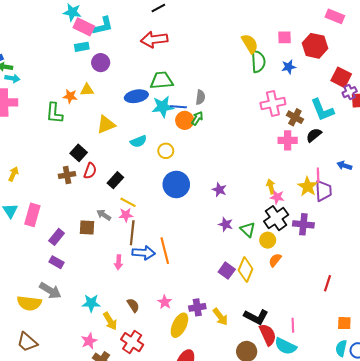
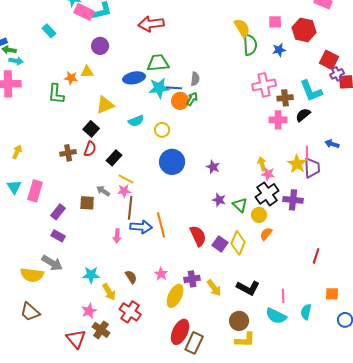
cyan rectangle: (82, 47) -> (49, 31), moved, turned 56
brown cross: (295, 117) -> (285, 98), turned -35
black square: (79, 153) -> (91, 129), moved
red semicircle: (268, 335) -> (198, 236), moved
cyan semicircle: (341, 348) -> (306, 312), moved

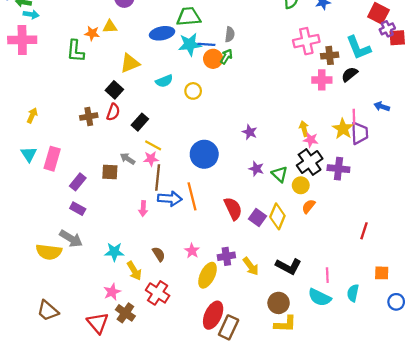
blue circle: (172, 162) -> (204, 154), moved
brown trapezoid: (30, 312) -> (48, 311), moved

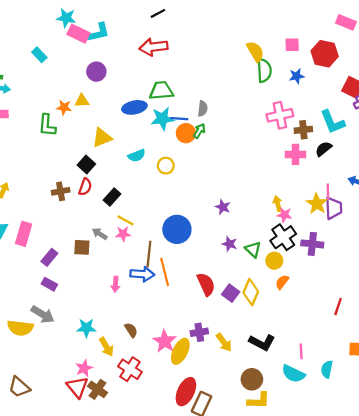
brown line: (158, 178) -> (149, 254), moved
pink star: (192, 251) -> (165, 341), moved, size x1.5
red triangle: (98, 323) -> (77, 387), moved

